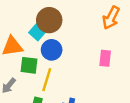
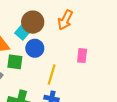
orange arrow: (111, 18) -> (65, 20), moved
yellow line: (47, 80) -> (52, 74), moved

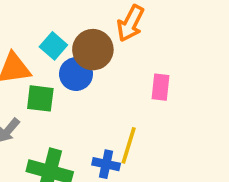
brown circle: (33, 22) -> (93, 50), moved
yellow line: (52, 74) -> (129, 145), moved

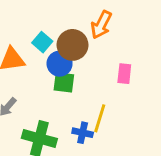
green square: (40, 98) -> (64, 82), moved

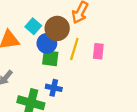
yellow line: (100, 118) -> (74, 49), moved
blue cross: (83, 133) -> (54, 88), moved

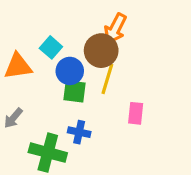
brown circle: (57, 28) -> (101, 51), moved
pink rectangle: (98, 51) -> (136, 113), moved

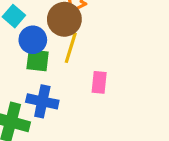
blue cross: (79, 132) -> (42, 101), size x1.4

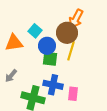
pink rectangle: (99, 82) -> (73, 94), moved

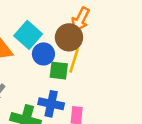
cyan square: (35, 31) -> (28, 35), size x1.5
green square: (50, 59) -> (59, 71), moved

